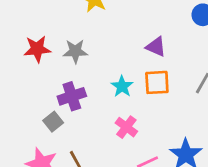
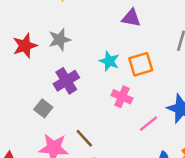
orange square: (157, 82) -> (141, 64), moved
gray square: (53, 122) -> (43, 108), moved

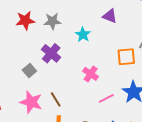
cyan star: (109, 61) -> (83, 35), moved
orange square: (141, 64) -> (126, 57), moved
purple cross: (66, 81) -> (51, 53), turned -30

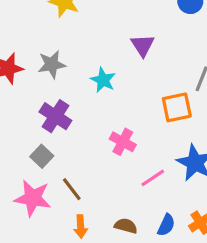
purple triangle: (110, 16) -> (143, 45), turned 42
gray square: (29, 71) -> (42, 156), moved

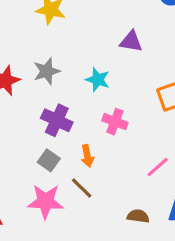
purple triangle: (143, 45) -> (131, 41), turned -40
pink cross: (123, 142) -> (115, 122), moved
orange arrow: (81, 227) -> (87, 156), moved

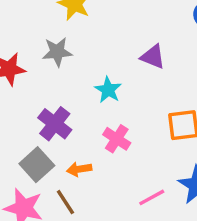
gray star: (47, 71) -> (57, 52), moved
orange arrow: (87, 156) -> (79, 169), turned 80
gray square: (49, 160) -> (37, 165), size x1.4

